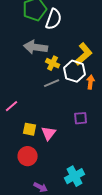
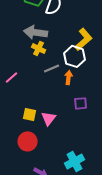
yellow cross: (53, 63) -> (39, 48), moved
orange arrow: (91, 82) -> (69, 77), moved
pink line: (12, 106) -> (12, 77), moved

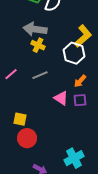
gray line: (52, 68) -> (40, 75), moved
orange arrow: (69, 77) -> (80, 81), moved, turned -144
yellow square: (30, 114) -> (20, 119), moved
pink triangle: (49, 118) -> (61, 98), moved, turned -35

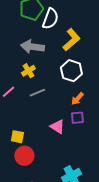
yellow L-shape: (83, 36) -> (71, 40), moved
yellow cross: (38, 45) -> (28, 71), moved, turned 32
pink triangle: (61, 98) -> (57, 127), moved

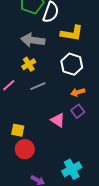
yellow L-shape: (71, 40) -> (72, 33), turned 50
orange arrow: (77, 99) -> (78, 92), turned 32
purple square: (77, 118) -> (78, 111), turned -32

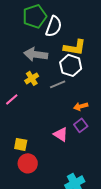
white hexagon: (72, 64) -> (71, 65), moved
gray line: (38, 86) -> (58, 84), moved

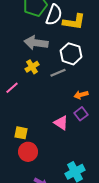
yellow L-shape: (75, 47) -> (74, 22), moved

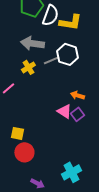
gray line: (58, 73) -> (51, 60), moved
orange arrow: (81, 95) -> (77, 95), turned 32
pink triangle: (61, 123) -> (64, 111), moved

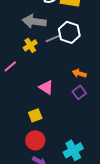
pink triangle: (64, 111) -> (46, 87), moved
yellow square: (17, 133) -> (35, 115), moved, turned -32
red circle: (24, 152) -> (35, 140), moved

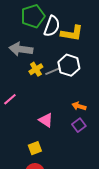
gray arrow: (34, 21) -> (21, 49), moved
yellow cross: (30, 45) -> (36, 69), moved

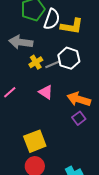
orange arrow: (79, 106) -> (79, 99), size x1.6
pink triangle: (46, 120) -> (46, 92), moved
yellow square: (35, 148) -> (35, 141), size x1.6

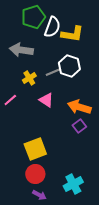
yellow cross: (36, 62) -> (29, 78), moved

